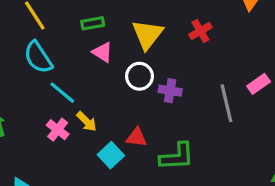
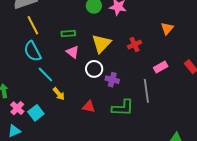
pink rectangle: (259, 84) -> (161, 67), moved
pink cross: (58, 130) -> (17, 108), moved
cyan square: (111, 155) -> (36, 113), moved
green L-shape: (177, 157) -> (123, 108), moved

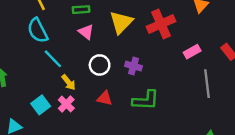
red cross: (135, 45) -> (161, 24), size x1.6
white circle: (94, 69) -> (100, 65), moved
gray line: (146, 91) -> (207, 84), moved
pink cross: (17, 108) -> (66, 104), moved

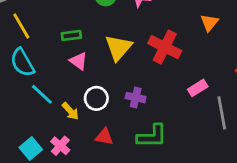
red cross: (161, 24) -> (165, 47), turned -36
pink rectangle: (192, 52) -> (198, 88), moved
yellow arrow: (69, 82) -> (70, 111), moved

